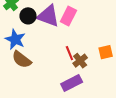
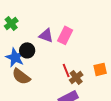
black circle: (28, 16) -> (27, 50), moved
purple triangle: (48, 16) -> (46, 35), size x0.7

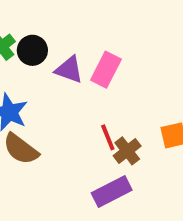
black circle: (27, 50) -> (32, 50), moved

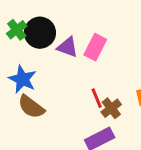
black circle: (32, 50) -> (40, 33), size x1.4

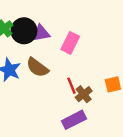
purple triangle: (68, 47) -> (41, 33), moved, turned -30
brown semicircle: (31, 107) -> (37, 67), moved

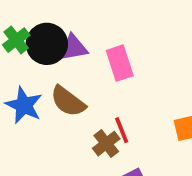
pink rectangle: (70, 43) -> (120, 63), turned -45
brown cross: (84, 94) -> (106, 144), moved

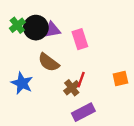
blue star: (24, 105) -> (22, 83), moved
red line: (122, 130) -> (81, 80), turned 42

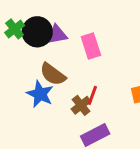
blue star: (22, 83) -> (40, 94), moved

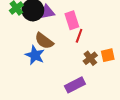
red line: (92, 95) -> (79, 36), moved
brown cross: (81, 105) -> (90, 58), moved

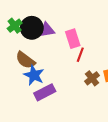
brown semicircle: (44, 41) -> (25, 60), moved
purple rectangle: (75, 85) -> (45, 92), moved

